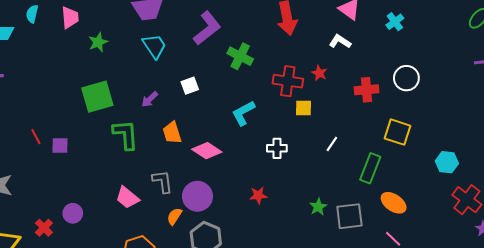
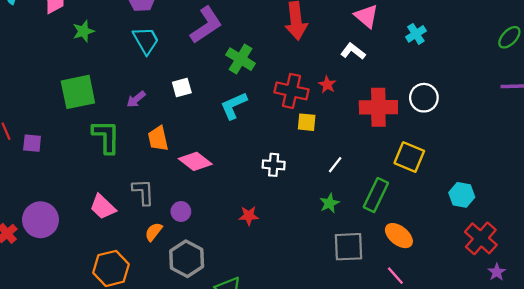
red cross: (366, 90) -> (378, 107), size x1.4
cyan L-shape: (243, 113) -> (234, 106), moved
purple circle: (197, 196) -> (181, 211), size x0.6
green star: (318, 207) -> (329, 203), moved
purple circle: (73, 213) -> (40, 220), size x1.6

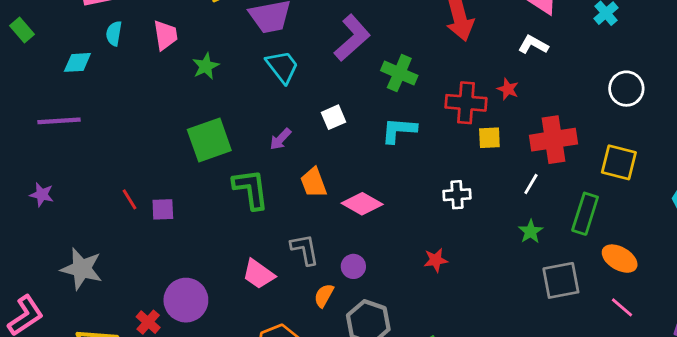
cyan L-shape: (234, 106) -> (399, 130), turned 36
red cross: (378, 107) -> (554, 140), moved

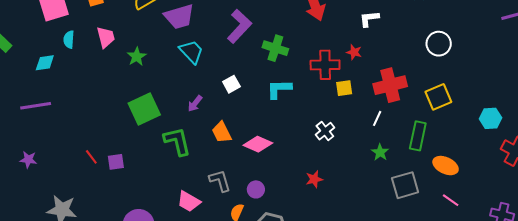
white L-shape: (533, 45) -> (369, 19), turned -30
yellow square: (619, 162) -> (438, 97), turned -32
white cross: (457, 195) -> (325, 131), turned -30

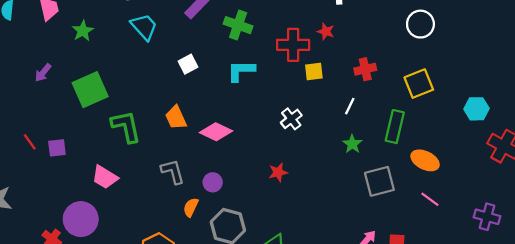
red cross: (390, 85) -> (365, 69), size x0.6
purple arrow: (195, 104) -> (43, 73), moved
pink trapezoid: (189, 201) -> (105, 177), moved

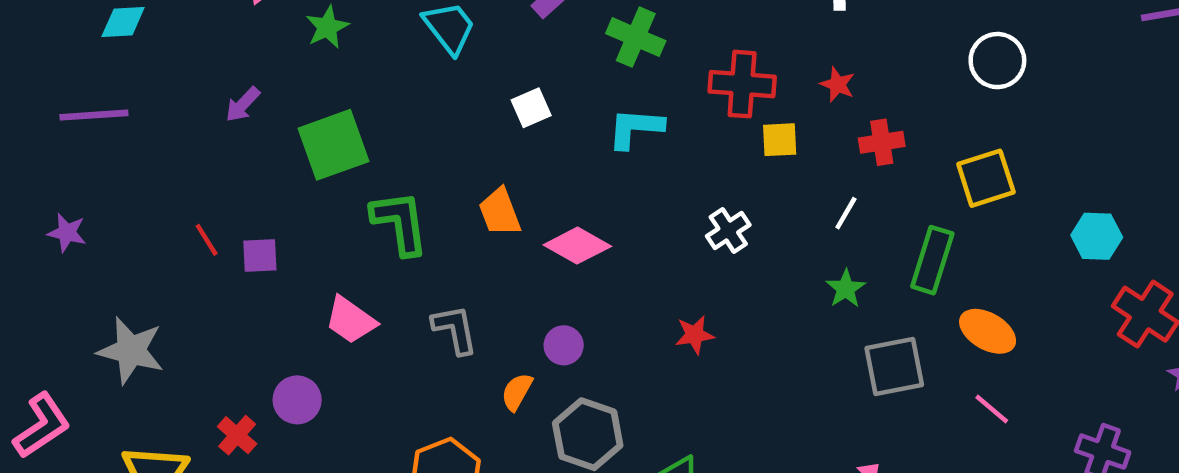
red star: (326, 31) -> (838, 84), moved
gray L-shape: (173, 172) -> (455, 329), moved
purple circle: (81, 219) -> (297, 400), size x0.7

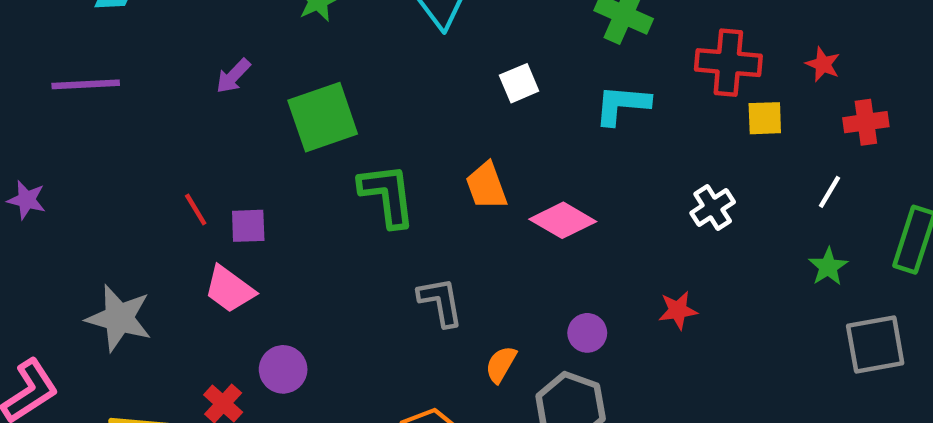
purple star: (67, 233) -> (26, 200), moved
pink trapezoid: (351, 320) -> (229, 289), moved
purple circle: (564, 345) -> (587, 333), moved

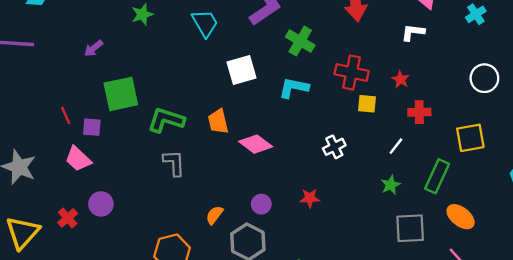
white square: (519, 83) -> (242, 70), size x1.5
green square: (323, 117) -> (121, 94), moved
green L-shape: (387, 195) -> (166, 120), turned -72
gray L-shape: (440, 302) -> (174, 163), moved

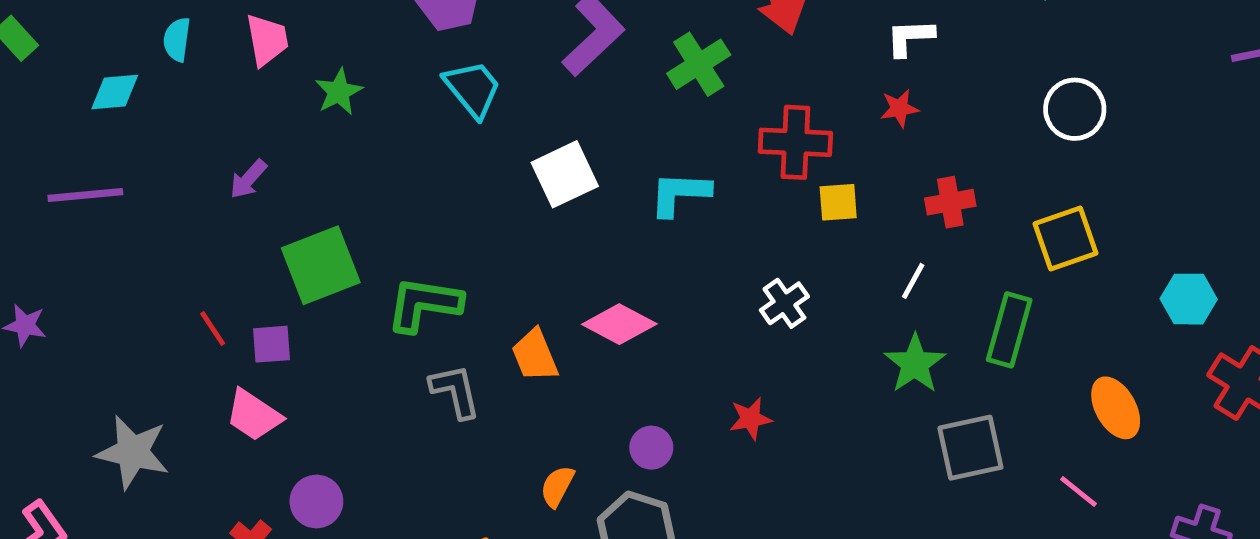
green cross: (300, 41) -> (699, 64), moved, turned 36
red star: (401, 79) -> (899, 108), moved, turned -30
orange trapezoid: (218, 121) -> (535, 355), moved
green star: (391, 185) -> (915, 364), size x1.4
orange ellipse: (461, 217) -> (1116, 408), moved, turned 32

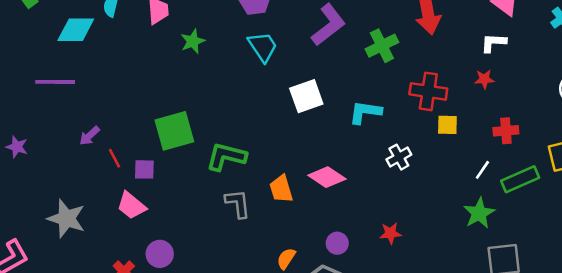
cyan diamond: (115, 92) -> (76, 30), size x1.4
purple arrow: (248, 179) -> (89, 136), moved
white cross: (784, 303) -> (399, 157), moved
green rectangle: (1009, 330) -> (520, 179), moved, turned 45

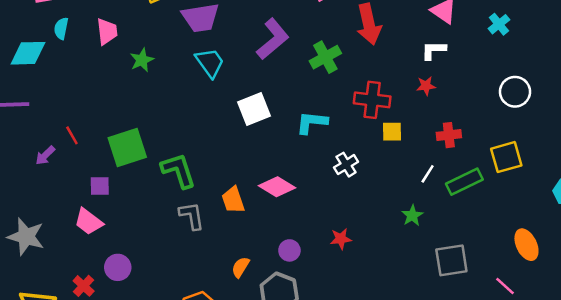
green L-shape: (226, 157) -> (178, 171), turned 60
red line: (115, 158) -> (72, 135), moved
green star: (479, 213) -> (412, 215), moved, size x0.7

